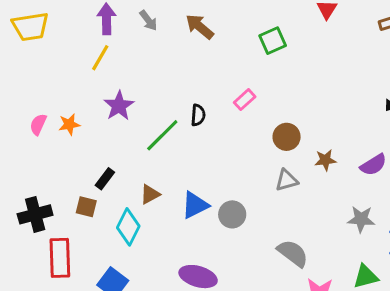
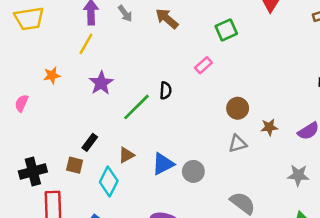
pink rectangle: (245, 100) -> (203, 65), moved
pink semicircle: (38, 124) -> (21, 103), moved
orange star: (69, 124) -> (52, 75), moved

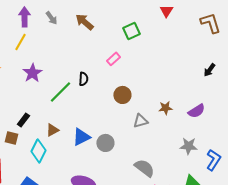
brown circle: (238, 108) -> (122, 95), moved

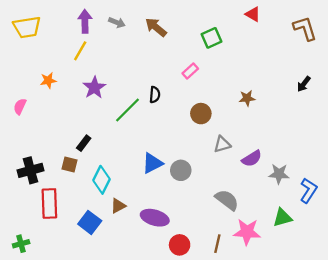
red triangle: (166, 11) -> (253, 14), turned -32
gray arrow: (51, 18) -> (117, 22), turned -32
brown star: (165, 108) -> (247, 98), moved
purple semicircle: (196, 111) -> (252, 159), moved
brown triangle: (52, 130) -> (118, 206), moved

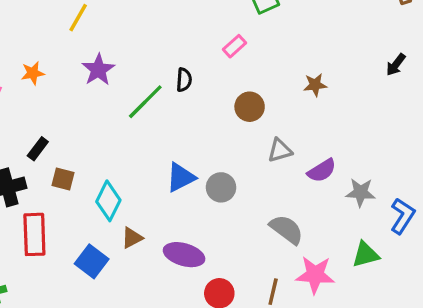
orange star: (48, 80) -> (33, 73), moved
black rectangle: (84, 143) -> (38, 149), moved

